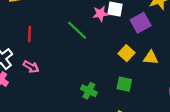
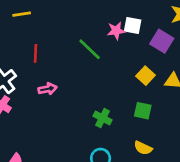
purple square: (141, 23) -> (162, 41), turned -30
pink arrow: (31, 67) -> (48, 89), moved, turned -42

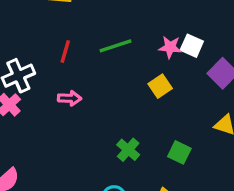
green line: (90, 49) -> (116, 46), moved, turned -75
yellow square: (146, 76) -> (160, 86), moved

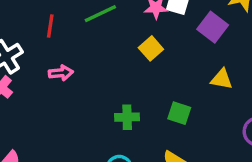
green cross: (128, 150) -> (127, 117), turned -35

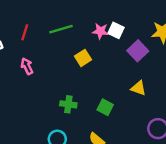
yellow square: (151, 48) -> (83, 58), moved
pink arrow: (61, 73) -> (27, 66), turned -119

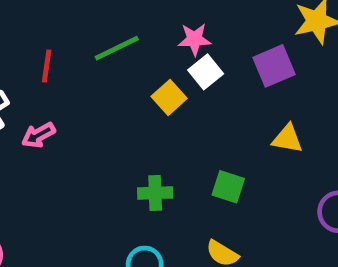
white square: (116, 30) -> (206, 72), moved, turned 35
purple square: (138, 51) -> (274, 66), turned 30
pink arrow: (27, 66) -> (38, 135), moved, turned -84

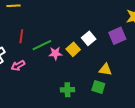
pink star: (194, 39) -> (55, 53), moved
green line: (117, 48) -> (42, 45), moved
yellow triangle: (287, 139) -> (105, 70), moved

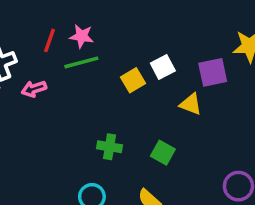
pink star: (55, 53) -> (82, 36), moved
yellow triangle: (105, 70) -> (191, 104), moved

